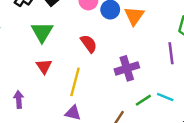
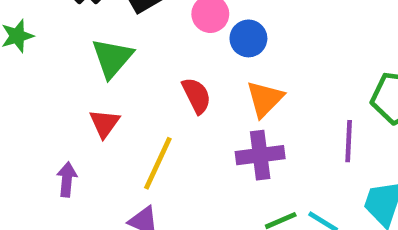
orange triangle: (134, 16) -> (265, 99), moved
purple arrow: (19, 99) -> (67, 179), moved

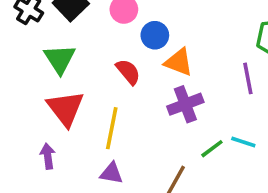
blue circle: (248, 38) -> (155, 35), moved
orange triangle: (265, 99) -> (179, 62), turned -40
red triangle: (104, 123) -> (65, 108), size x1.6

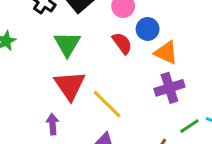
red semicircle: (128, 72) -> (122, 43), moved
yellow line: (112, 128) -> (107, 104), turned -60

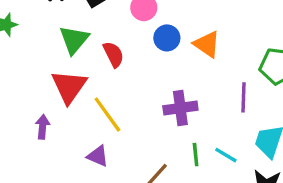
red semicircle: (122, 43) -> (113, 54), moved
orange triangle: (166, 52) -> (207, 44), moved
green line: (189, 126) -> (196, 155), turned -72

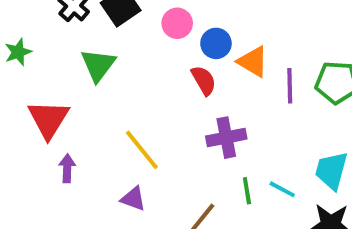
blue circle: (167, 38) -> (216, 43), moved
red semicircle: (113, 54) -> (204, 80), moved
red triangle: (69, 87) -> (48, 119), moved
purple line: (244, 97) -> (290, 86), moved

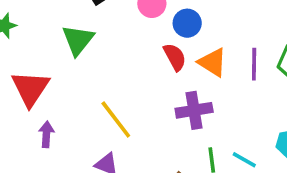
orange triangle: (253, 62) -> (213, 62), moved

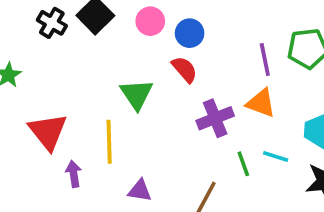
green triangle: (78, 40) -> (137, 94), moved
orange triangle: (213, 62) -> (261, 103), moved
yellow line: (116, 119) -> (109, 142), moved, turned 48

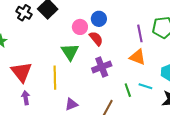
pink circle: (150, 21) -> (80, 27), moved
purple cross: (215, 118) -> (102, 67), moved
purple arrow: (74, 174) -> (26, 98), moved
purple triangle: (140, 191) -> (71, 104), turned -32

